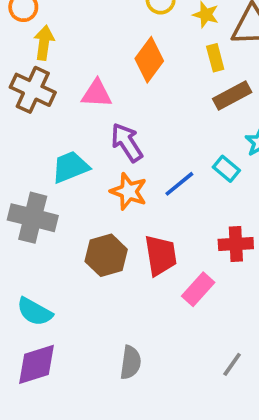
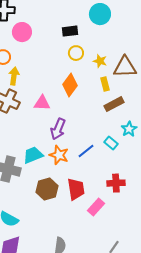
purple arrow: (127, 142) -> (58, 129), turned -125
cyan trapezoid: (70, 167) -> (33, 155), moved

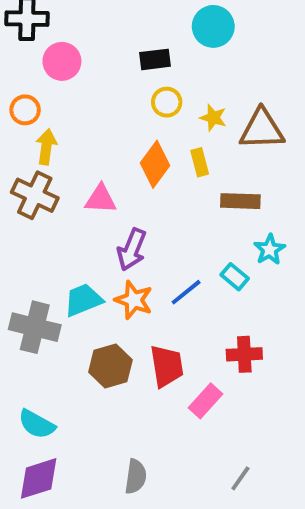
yellow rectangle: (105, 84) -> (200, 162), moved
brown rectangle: (114, 104) -> (240, 201), turned 30

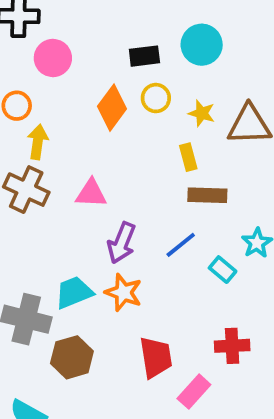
cyan circle: (213, 26) -> (202, 45), moved
orange diamond: (155, 164) -> (112, 108), moved
brown rectangle: (240, 201) -> (207, 195), moved
blue line: (186, 292) -> (181, 245), moved
brown hexagon: (110, 366) -> (72, 357), moved

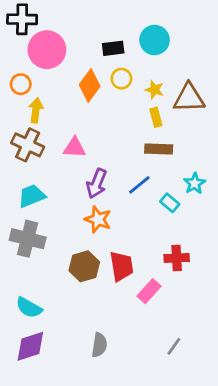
pink circle: (53, 58) -> (47, 50), size x1.4
yellow rectangle: (188, 157) -> (156, 117), moved
cyan trapezoid: (74, 292) -> (32, 196), moved
brown hexagon: (72, 357) -> (84, 266), moved

